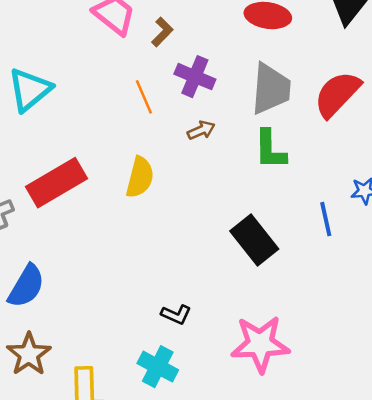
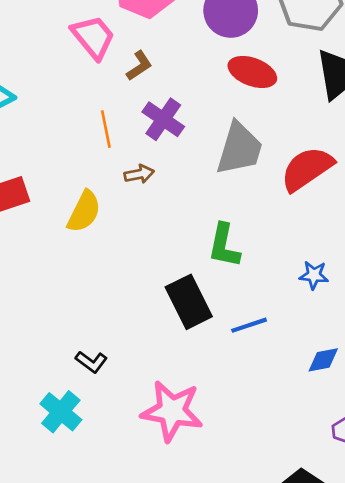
brown arrow: (201, 130) -> (139, 174), moved
green L-shape: (270, 149) -> (224, 246), moved
blue line: (326, 219) -> (249, 325), moved, turned 72

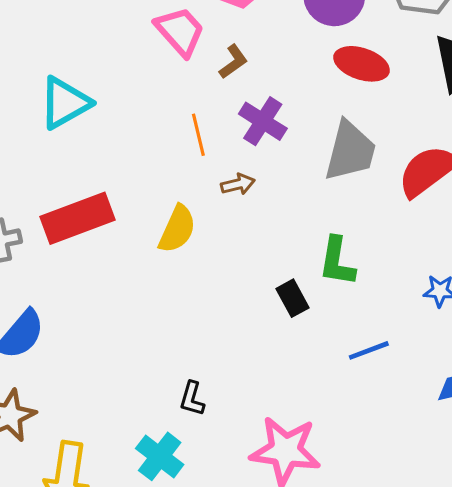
black rectangle: (189, 302) -> (292, 298), moved, size x0.6
black L-shape: (91, 362) -> (192, 399), turned 72

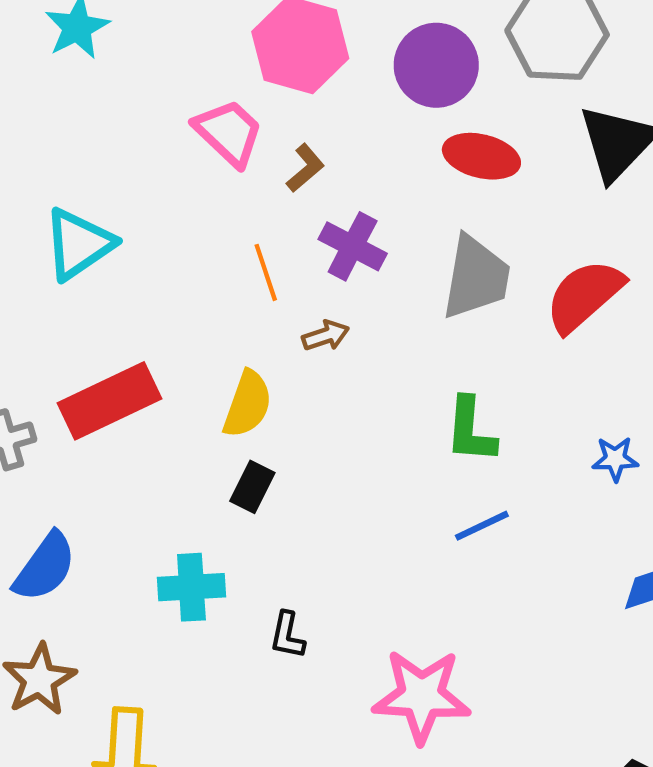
black rectangle: (292, 298) -> (252, 487), moved, turned 60
blue line: (369, 350) -> (482, 526), moved
cyan cross: (160, 456) -> (191, 587), moved, turned -36

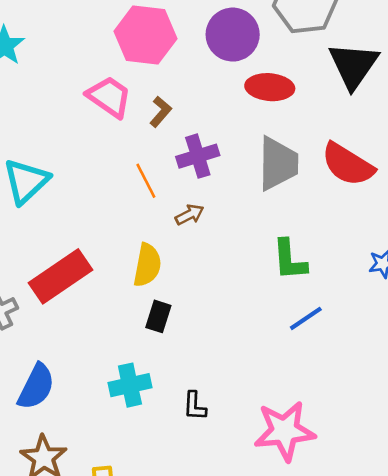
purple cross: (353, 246) -> (198, 156), turned -36
red semicircle: (584, 296) -> (348, 164), turned -98

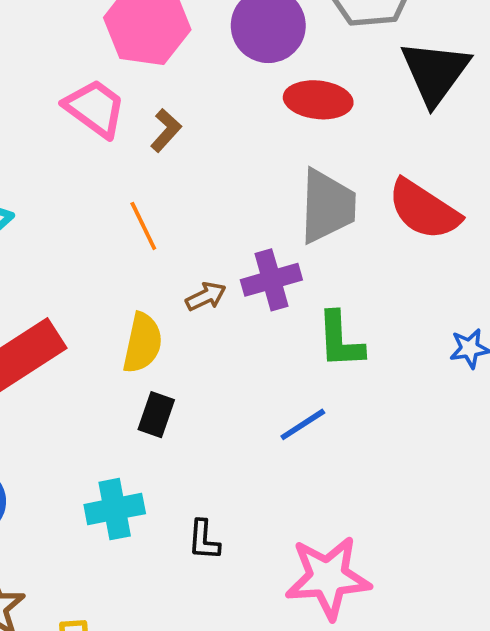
purple cross: (198, 156) -> (271, 280), moved
brown arrow: (190, 215) -> (206, 296), moved
blue line: (306, 318) -> (303, 424), moved

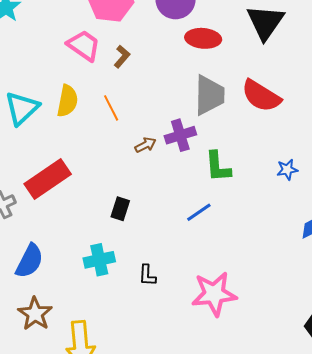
yellow semicircle: (143, 343) -> (67, 101), moved

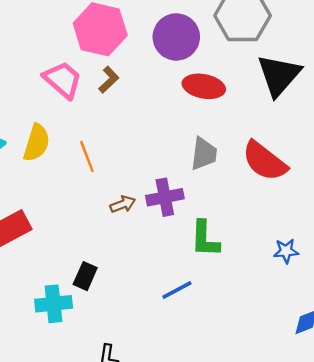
brown L-shape: (122, 57) -> (109, 80), moved
gray trapezoid: (209, 95) -> (204, 154), size x0.7
cyan cross: (99, 260) -> (54, 304), moved

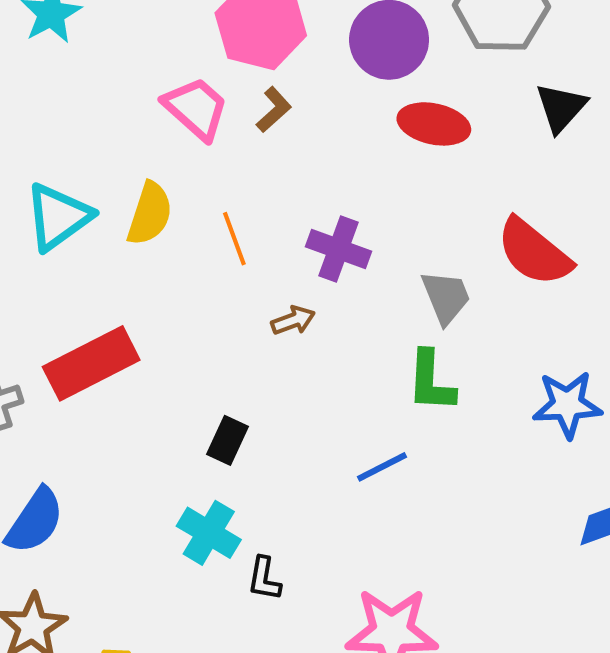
black triangle: (279, 75) -> (561, 108), size x0.7
gray trapezoid: (204, 154) -> (446, 297), moved, turned -30
purple cross: (165, 197) -> (338, 249), moved, turned 30
blue star: (286, 251) -> (567, 405), size x1.6
cyan cross: (54, 304) -> (209, 533), moved, turned 36

